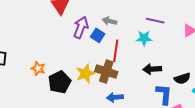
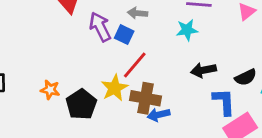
purple arrow: (81, 27) -> (100, 27), turned -40
red line: (116, 51) -> (135, 65), moved, turned 40
brown cross: (106, 72) -> (146, 98), moved

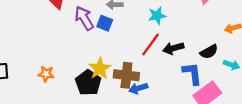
red line: (135, 65) -> (150, 45), moved
black pentagon: (81, 104) -> (88, 83), moved

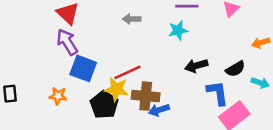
purple arrow: (84, 18) -> (67, 42), moved
blue square: (105, 23) -> (83, 68), moved, size x1.5
red line: (150, 45) -> (127, 72), moved, turned 30
yellow star: (100, 68) -> (116, 89), turned -30

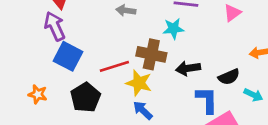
yellow star: (116, 89) -> (139, 83), moved
orange star: (58, 96) -> (38, 94), moved
brown cross: (146, 96) -> (151, 54), moved
blue arrow: (159, 110) -> (143, 110), turned 54

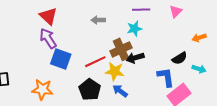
brown cross: (151, 54) -> (121, 49), turned -30
black arrow: (188, 68) -> (135, 58), moved
orange star: (38, 94) -> (42, 89), size x1.5
black pentagon: (85, 97) -> (90, 90), moved

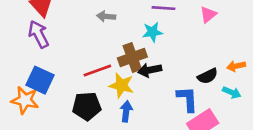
orange arrow: (199, 38) -> (236, 66), moved
blue square: (61, 59) -> (40, 80), moved
black pentagon: (90, 90) -> (87, 106), turned 30
blue arrow: (120, 91) -> (126, 111), turned 56

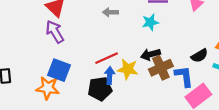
brown cross: (132, 58) -> (161, 68), moved
blue arrow: (126, 111) -> (110, 76), moved

